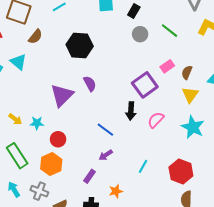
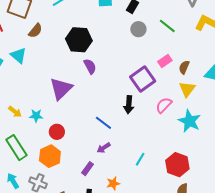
purple semicircle: (90, 84) -> (90, 66), moved
pink semicircle: (156, 120) -> (164, 105), moved

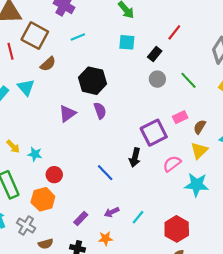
purple triangle: (61, 89) -> (67, 114), moved, size x0.7
cyan star: (189, 121) -> (197, 185), turned -30
purple arrow: (104, 148) -> (112, 212), moved

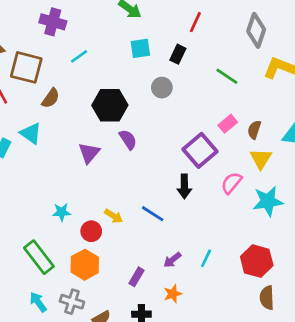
gray circle: (157, 79) -> (162, 88), moved
yellow arrow: (13, 146) -> (114, 216), moved

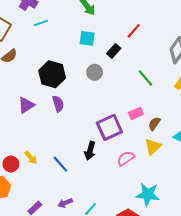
cyan line: (79, 56) -> (41, 23), moved
cyan star: (268, 201) -> (148, 194), moved

